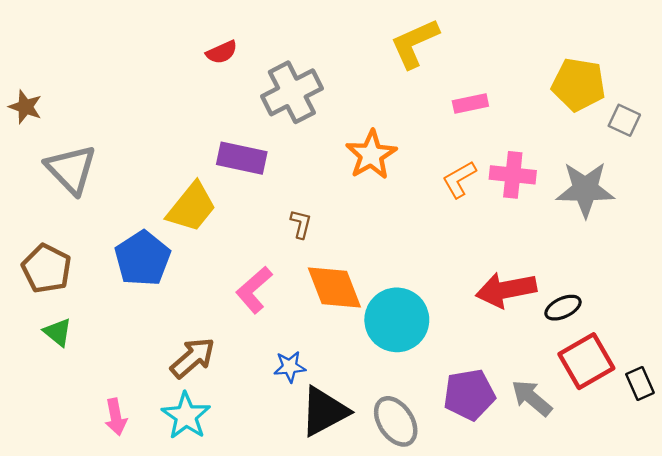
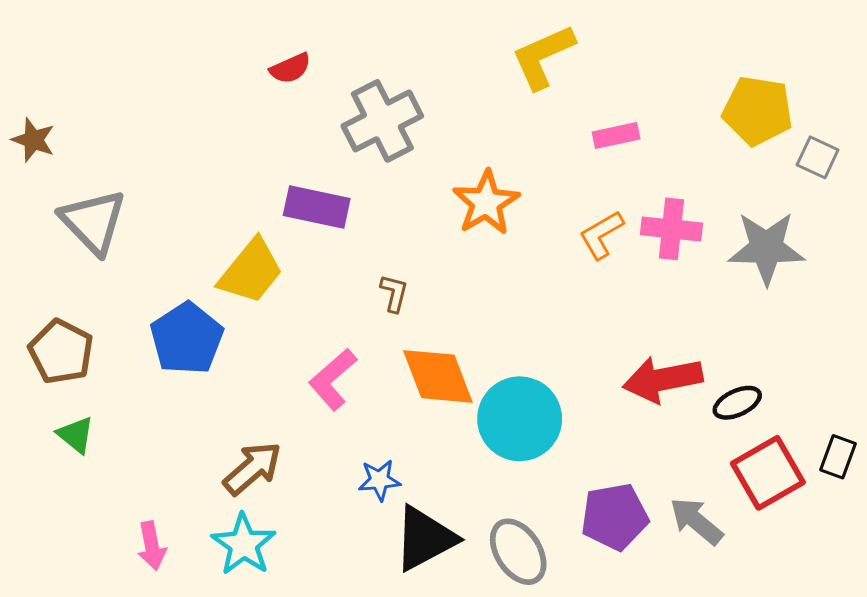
black rectangle: (640, 383) -> (838, 457), moved, turned 44

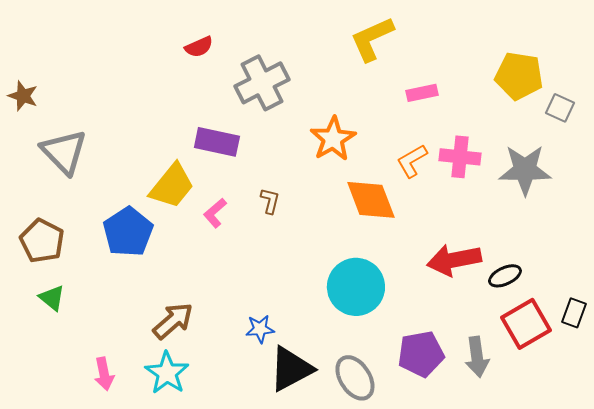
orange diamond: (438, 376) -> (371, 200), moved
pink L-shape: (333, 379) -> (215, 213), moved, size x0.7
gray arrow: (696, 521) -> (477, 357), turned -138

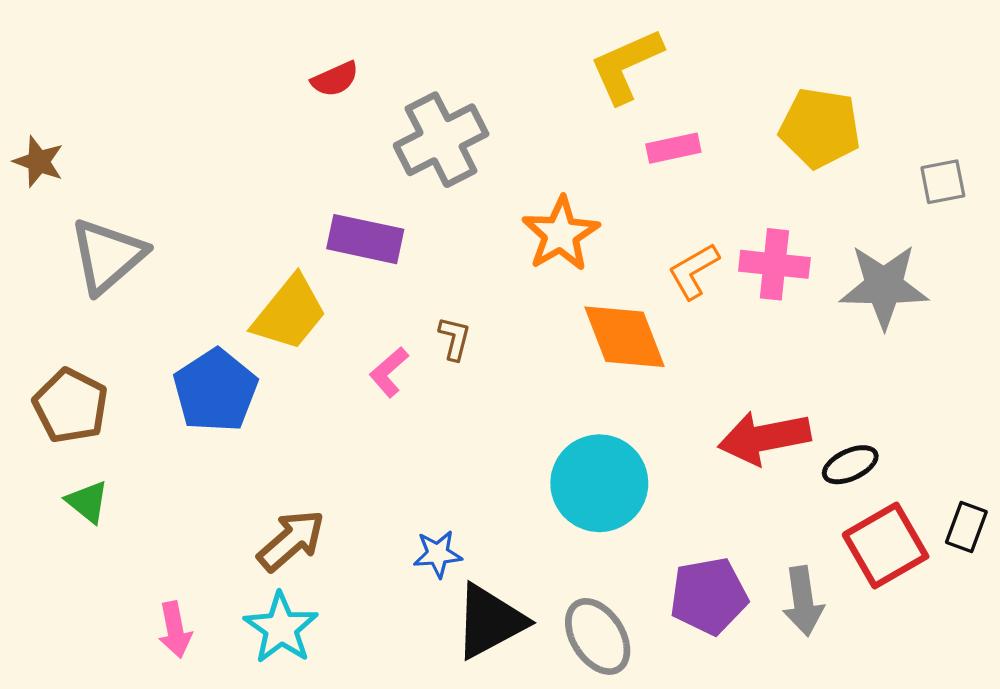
yellow pentagon: (519, 76) -> (820, 128), moved
pink rectangle: (422, 93) -> (673, 148), moved
gray square: (560, 108) -> (943, 182), turned -36
gray triangle: (64, 152) -> (108, 256), turned 33
pink L-shape: (215, 213) -> (389, 372), moved

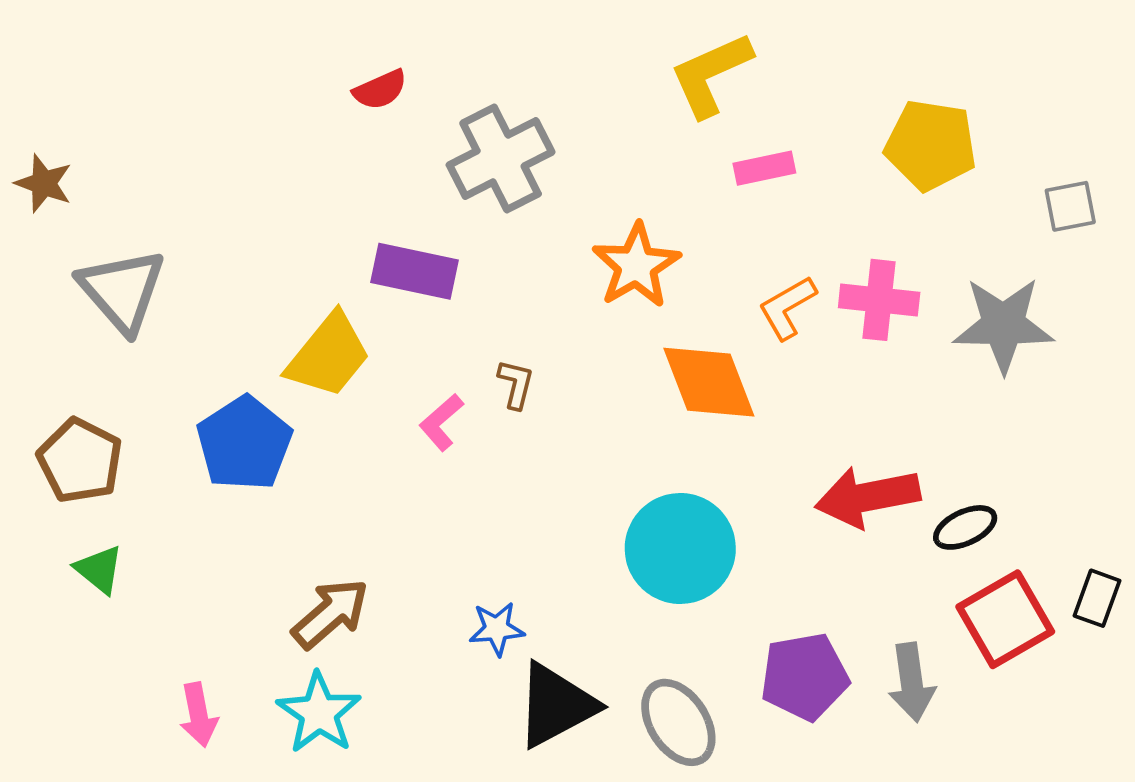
gray triangle: (108, 256) -> (122, 290), turned -30

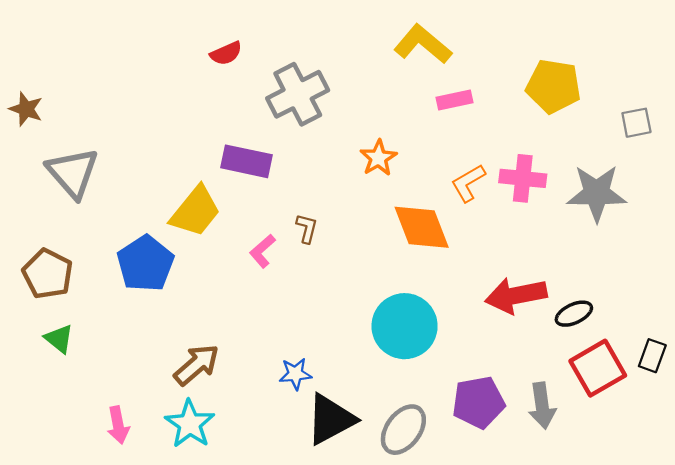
yellow L-shape: (711, 74) -> (423, 44), turned 64
orange star: (636, 266) -> (378, 158), size x0.7
gray ellipse: (678, 722) -> (403, 430), turned 69

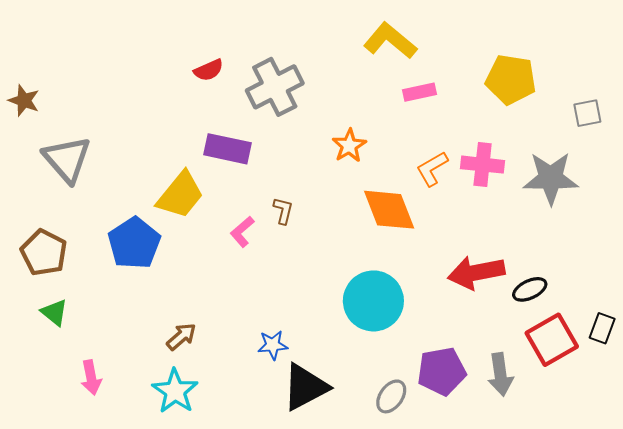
red semicircle: (226, 53) -> (209, 70), moved
brown arrow: (197, 365) -> (181, 337), size x0.7
pink arrow: (118, 425) -> (91, 378), moved
gray ellipse: (403, 430) -> (391, 396), moved, size x0.7

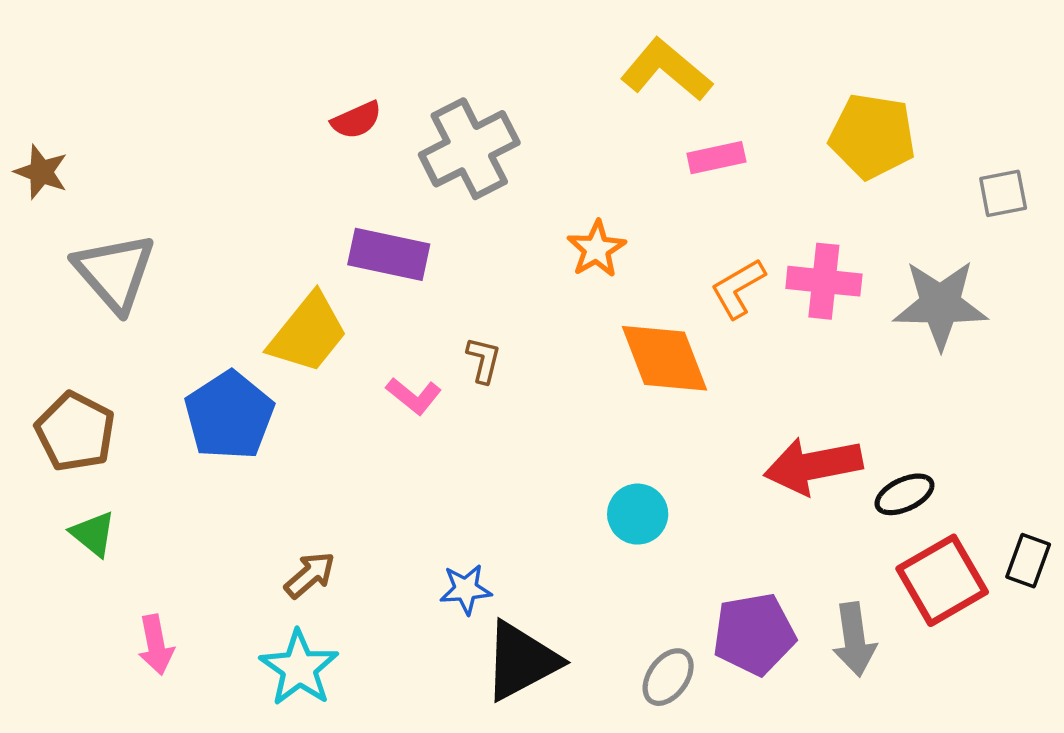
pink L-shape: (242, 232) -> (414, 396), turned -100
cyan circle: (373, 301) -> (638, 514), size x0.6

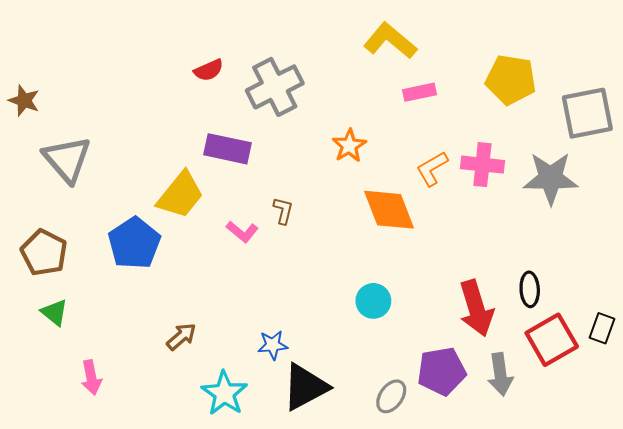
gray square: (1003, 193) -> (587, 113), size x1.8
red arrow: (813, 466) -> (476, 308), moved, turned -96
black ellipse: (905, 494) -> (530, 289), turned -68
cyan star: (299, 668) -> (224, 393), moved

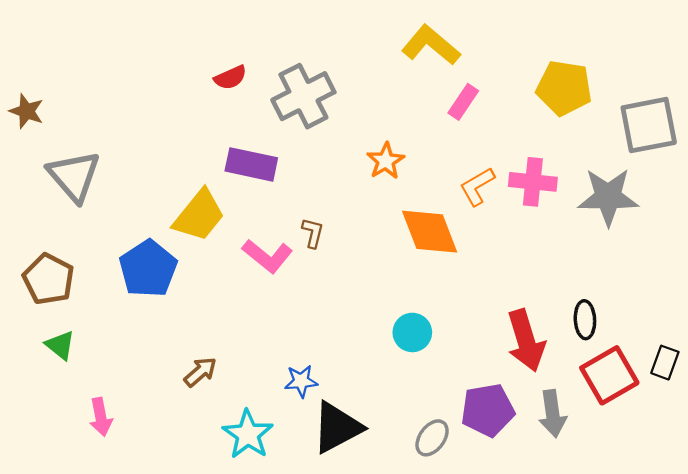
pink rectangle: (420, 92) -> (463, 102), turned -44
pink L-shape: (242, 232) -> (268, 256), size x1.4

